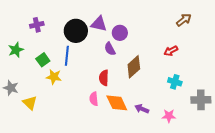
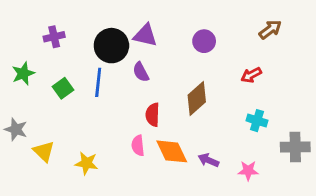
purple circle: (120, 33) -> (204, 41), moved
purple semicircle: (110, 49) -> (141, 72), moved
yellow star: (54, 77) -> (86, 163), moved

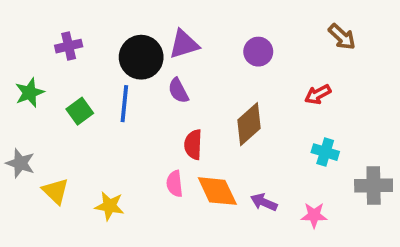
brown arrow: (270, 29) -> (342, 37), turned 80
purple triangle: (145, 35) -> (184, 44), turned -30

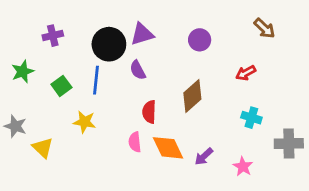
purple arrow: (264, 202) -> (204, 156), turned -66
yellow star: (110, 206) -> (84, 122), moved
pink star: (314, 215) -> (243, 167), turned 30

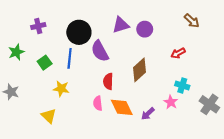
purple triangle: (142, 34) -> (121, 25), moved
purple semicircle: (138, 70) -> (100, 51), size x1.5
gray cross: (289, 143) -> (209, 104), turned 36
yellow triangle: (43, 148) -> (49, 116), moved
pink star: (243, 167) -> (171, 102), moved

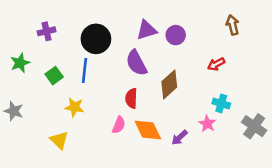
brown arrow: (192, 21) -> (233, 25), turned -147
purple semicircle: (100, 51) -> (136, 63), moved
pink semicircle: (98, 103) -> (119, 125), turned -152

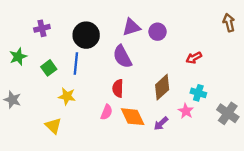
brown arrow: (233, 25) -> (229, 23), moved
brown diamond: (169, 84) -> (162, 87), moved

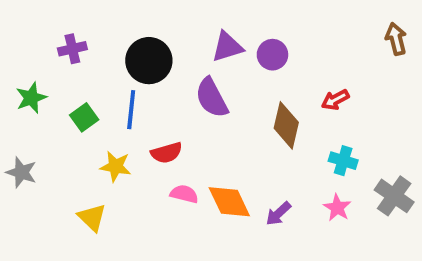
brown diamond: (162, 87) -> (286, 125), moved, turned -35
red semicircle: (118, 88) -> (167, 153), moved, turned -108
pink star: (186, 111) -> (337, 208), moved
pink semicircle: (107, 112) -> (184, 194), turned -98

